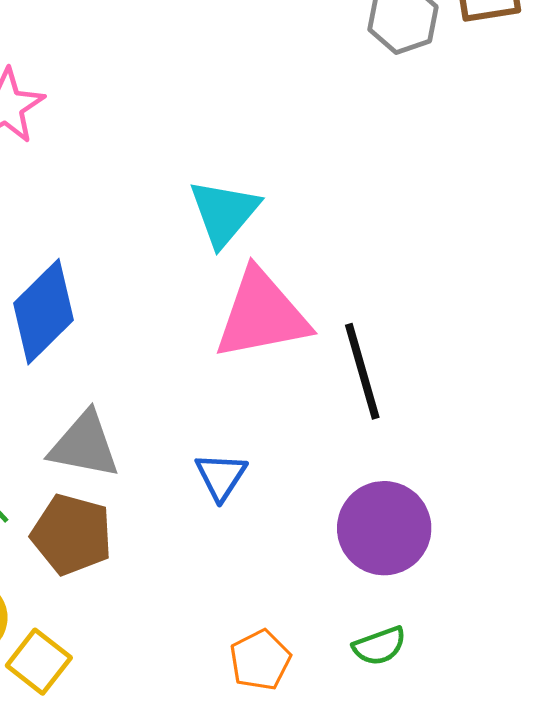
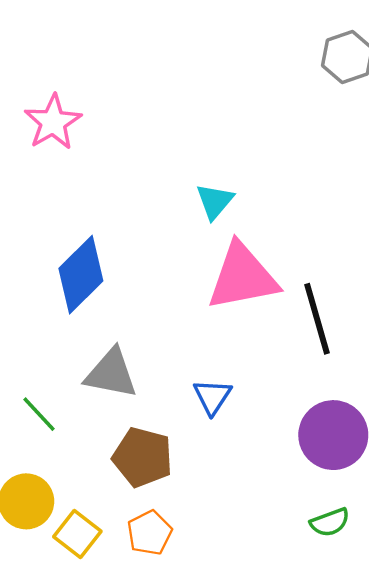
cyan triangle: (224, 213) -> (215, 201), size x0.7
brown pentagon: (72, 534) -> (143, 457), moved
orange pentagon: (260, 660) -> (150, 533), moved

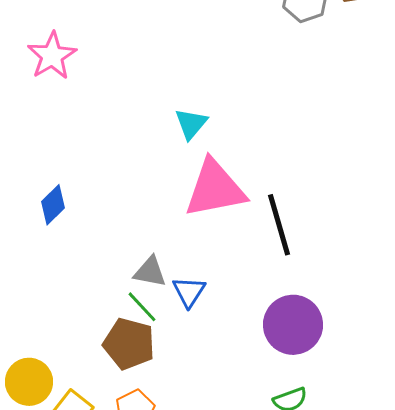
blue diamond: (81, 275) -> (53, 205), moved, size x0.6
gray triangle: (111, 373) -> (150, 272), moved, size x0.7
green line: (39, 414) -> (142, 307), moved

